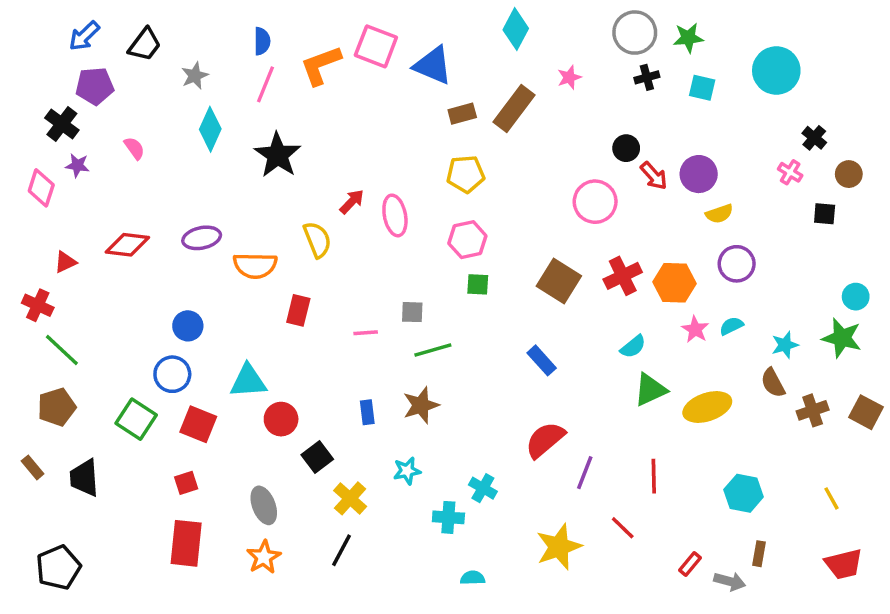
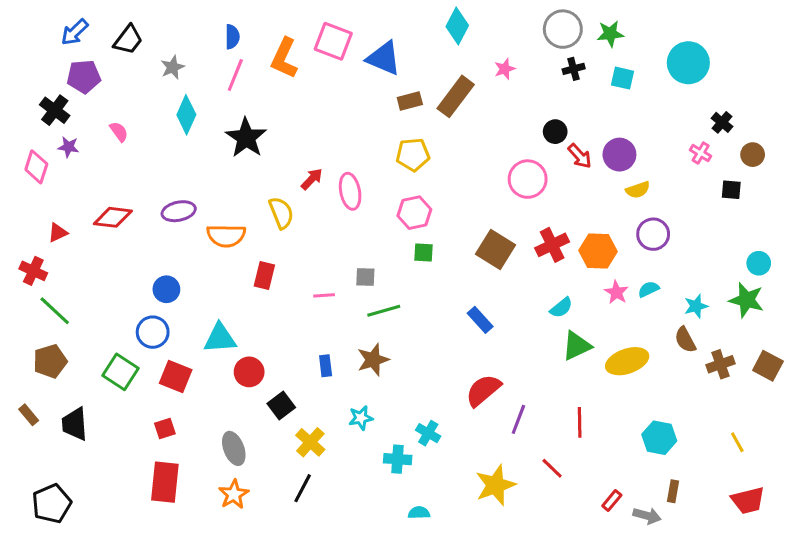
orange L-shape: (321, 65) -> (284, 58), turned -45

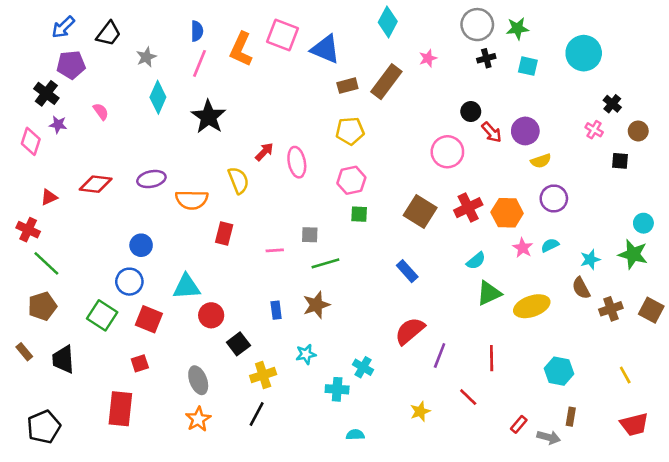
yellow cross: (310, 442) -> (263, 375), turned 30
red rectangle: (165, 482) -> (120, 409), moved
yellow star: (495, 485) -> (420, 411), size x0.6

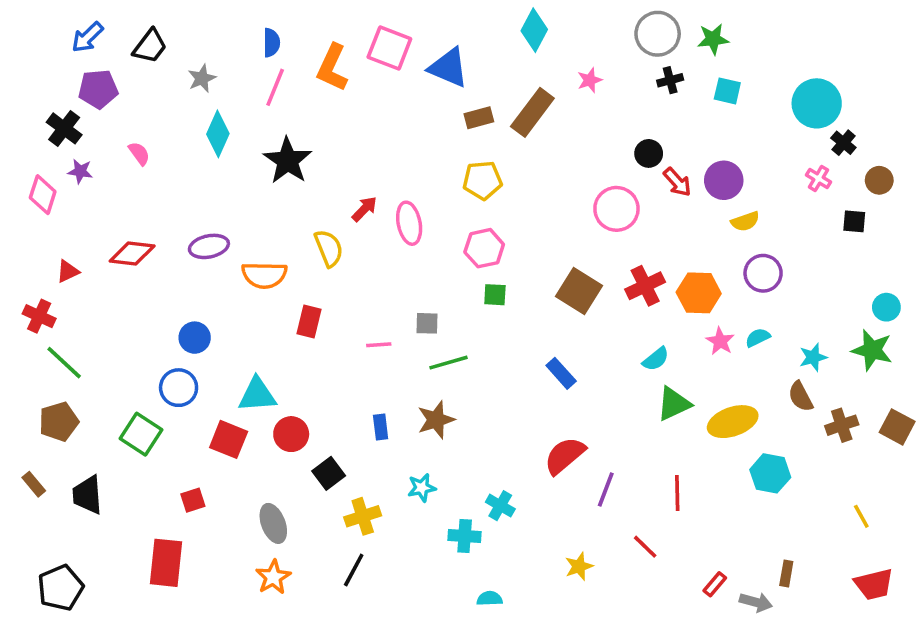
cyan circle: (584, 53) -> (817, 103), moved
red square: (149, 319) -> (229, 439), moved
cyan hexagon: (559, 371) -> (770, 473), moved

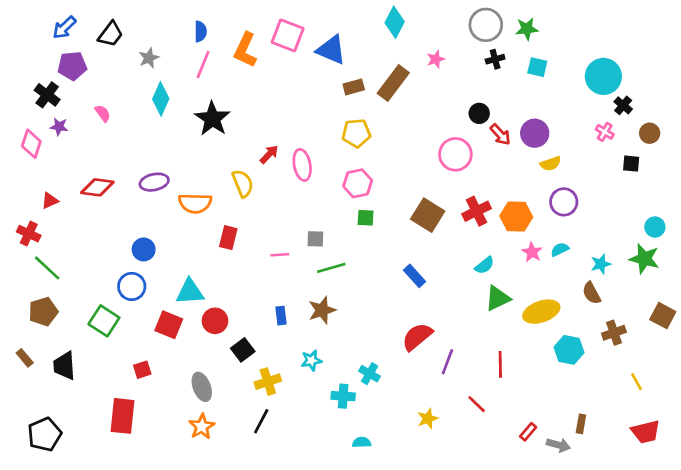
brown cross: (842, 425) -> (614, 333), moved

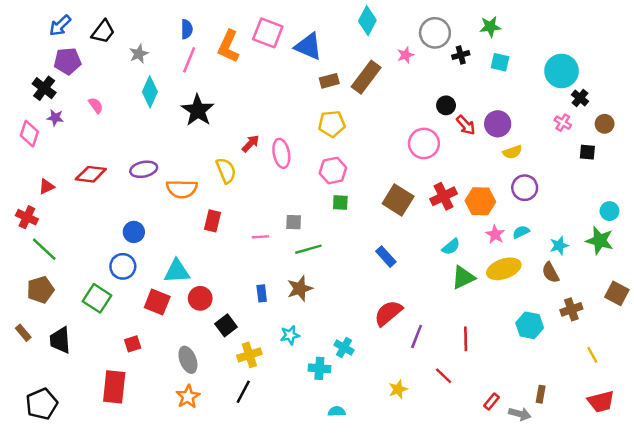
gray circle: (486, 25) -> (435, 33), moved
yellow ellipse: (541, 312) -> (504, 269), moved

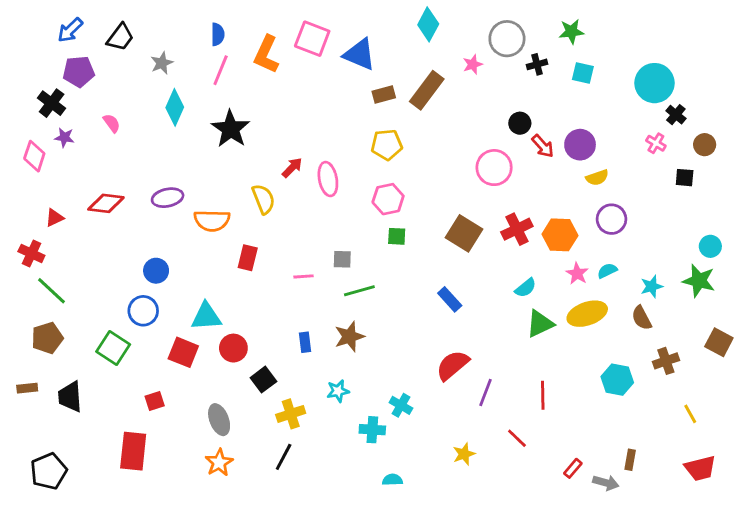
brown rectangle: (23, 333) -> (27, 388), turned -56

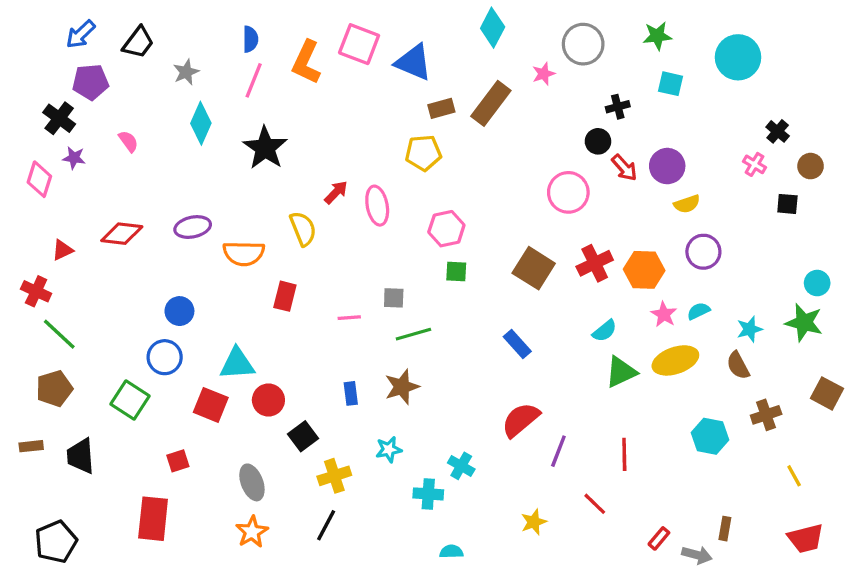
black cross: (537, 64) -> (618, 107), moved
cyan circle: (654, 83) -> (738, 57), moved
yellow pentagon: (387, 145) -> (423, 153), moved

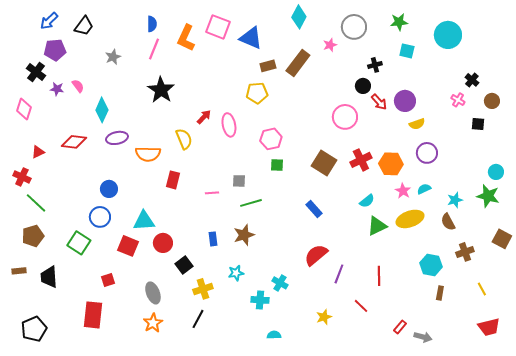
gray star: (186, 72) -> (113, 57), moved
cyan diamond: (201, 123) -> (102, 110), moved
purple star: (74, 158) -> (57, 89), moved
brown rectangle: (725, 529) -> (440, 293), moved

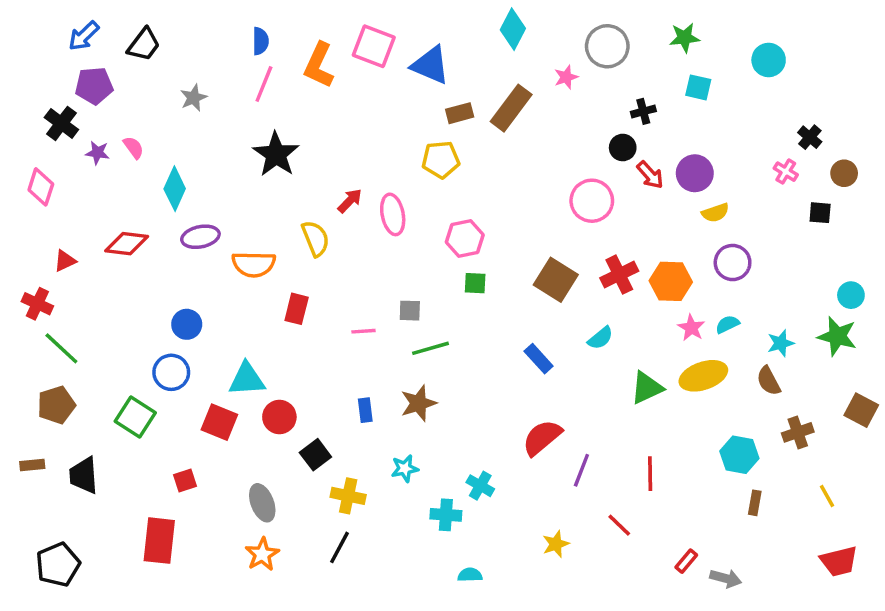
cyan circle: (448, 35) -> (769, 60), size x0.7
cyan semicircle: (367, 201) -> (600, 338), moved
yellow cross: (203, 289) -> (348, 496), turned 30

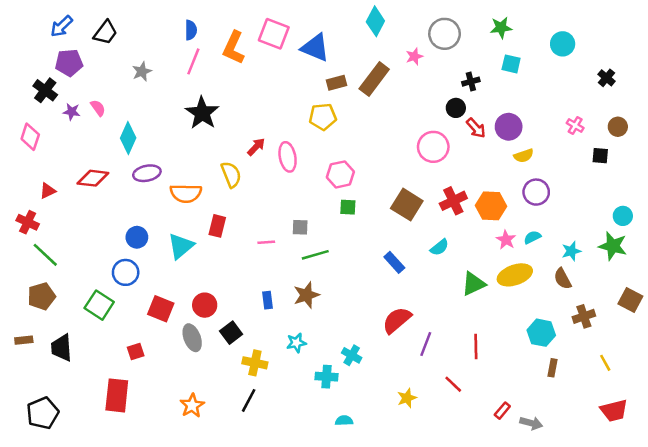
black cross: (810, 137) -> (607, 78), moved
cyan triangle: (247, 379) -> (181, 246), moved, turned -36
gray ellipse: (262, 503) -> (192, 338), moved

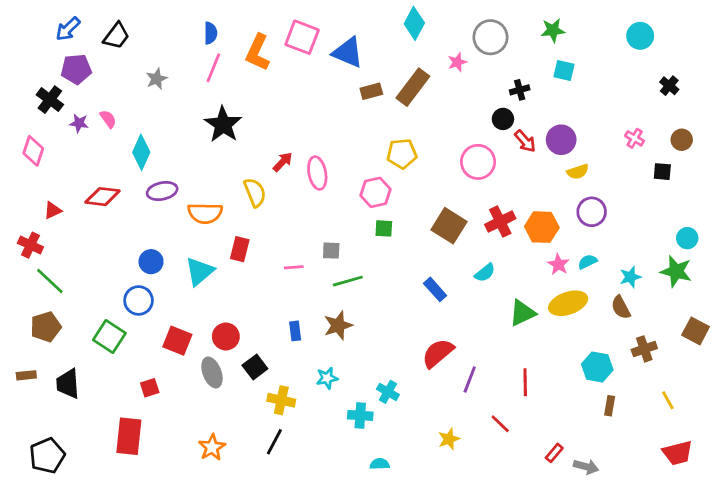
cyan circle: (563, 44) -> (640, 36), moved
yellow pentagon: (323, 117) -> (402, 154), moved

